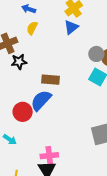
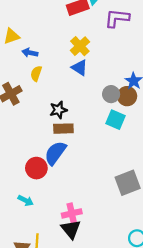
blue triangle: (71, 27) -> (80, 68), turned -42
black star: (19, 62) -> (58, 110), moved

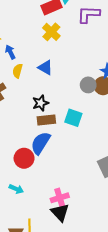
yellow cross: (80, 46) -> (51, 32), moved
blue arrow: (30, 53) -> (10, 52), turned 56
blue triangle: (80, 68) -> (45, 68), moved
cyan square: (116, 120) -> (73, 118), moved

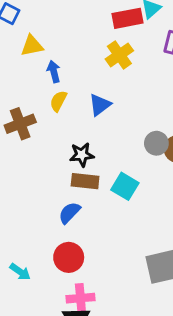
blue triangle: (45, 68) -> (100, 105), turned 42
blue semicircle: (41, 143) -> (69, 213), size x0.7
red circle: (24, 158) -> (69, 257), moved

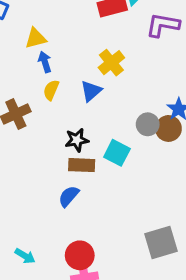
yellow triangle: (32, 46) -> (36, 38), moved
yellow cross: (119, 55) -> (111, 63), moved
cyan square: (125, 186) -> (117, 153), moved
red circle: (69, 257) -> (80, 255), moved

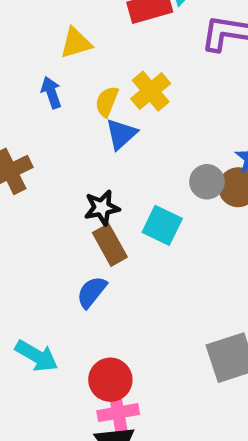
yellow triangle: (36, 38) -> (76, 43), moved
yellow semicircle: (51, 90) -> (107, 101), moved
brown rectangle: (82, 165) -> (110, 245), turned 60
cyan arrow: (25, 256) -> (37, 356), moved, size x1.4

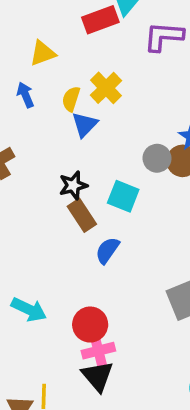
blue semicircle: (92, 292) -> (107, 250), moved

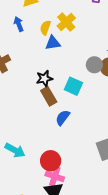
blue triangle: (85, 125) -> (53, 43), turned 35
pink cross: (98, 351) -> (55, 176), turned 30

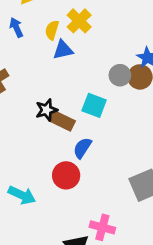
black star: (44, 79) -> (46, 110), moved
brown rectangle: (49, 96) -> (62, 121), turned -30
red circle: (51, 161) -> (66, 175), moved
pink cross: (55, 176) -> (102, 227), moved

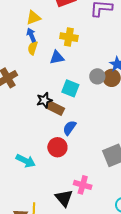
yellow cross: (79, 21) -> (69, 37), turned -36
blue arrow: (16, 27) -> (31, 35), moved
yellow semicircle: (52, 30) -> (33, 48), moved
cyan square: (94, 105) -> (70, 88), moved

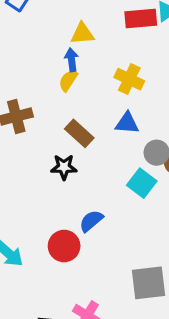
blue triangle: (57, 57) -> (127, 123), moved
cyan square: (70, 88) -> (142, 183), moved
brown rectangle: (55, 108) -> (79, 133), moved

